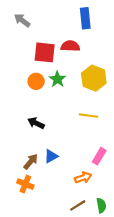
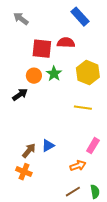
blue rectangle: (85, 18) -> (80, 17), turned -36
black arrow: (36, 123) -> (20, 95), moved, turned 119

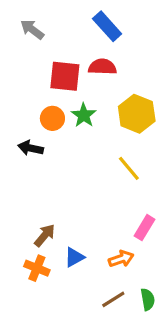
blue rectangle: (80, 17) -> (107, 26), moved
black arrow: (20, 95) -> (31, 148), turned -133
yellow line: (83, 108) -> (129, 168), turned 42
blue triangle: (48, 146) -> (74, 257), moved

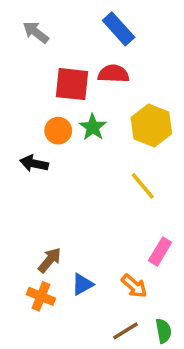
orange arrow: (121, 259) -> (134, 286), turned 60

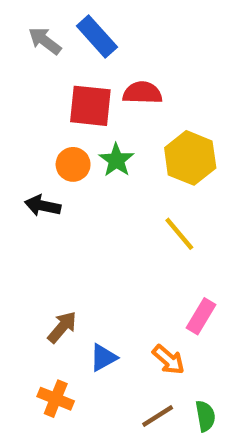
blue rectangle: (119, 29) -> (97, 36), moved
orange cross: (41, 296) -> (56, 399), moved

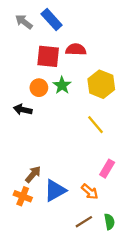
blue triangle: (103, 357) -> (55, 190), size x1.5
orange cross: (56, 399) -> (23, 196), moved

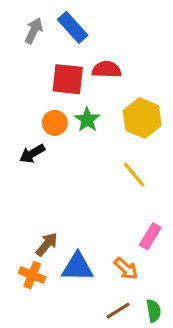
gray arrow: (24, 22) -> (34, 31), turned 78
black arrow: (23, 110) -> (32, 154), turned -42
blue triangle: (55, 190) -> (77, 267), turned 30

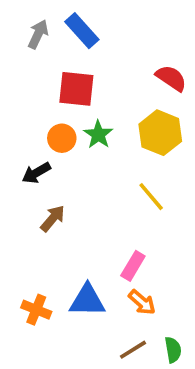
red semicircle: (107, 69) -> (171, 78), moved, turned 32
pink rectangle: (150, 236) -> (133, 266), moved
brown arrow: (47, 244) -> (53, 218), moved

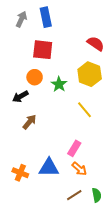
blue rectangle: (82, 31) -> (46, 17), turned 30
green star: (98, 135) -> (59, 84), moved

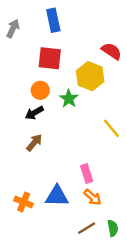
gray arrow: (21, 19) -> (13, 29), moved
yellow hexagon: (90, 74) -> (90, 76), moved
black arrow: (20, 96) -> (34, 113), moved
yellow line: (84, 110) -> (112, 128), moved
pink rectangle: (74, 148) -> (87, 174), turned -49

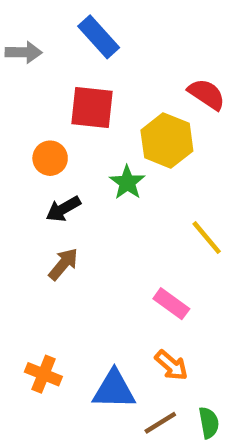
blue rectangle: (53, 20) -> (99, 37), turned -30
gray arrow: (13, 29) -> (24, 52), turned 66
orange circle: (40, 90) -> (50, 158), moved
pink rectangle: (87, 174) -> (171, 304), moved, turned -36
blue triangle: (57, 196) -> (114, 390), moved

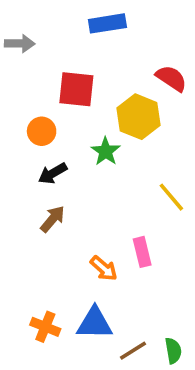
blue rectangle: (99, 37) -> (107, 23), moved, turned -57
pink rectangle: (171, 304) -> (142, 252), turned 40
orange arrow: (171, 365) -> (104, 268), moved
orange cross: (43, 374) -> (45, 327), moved

